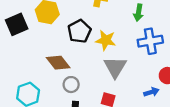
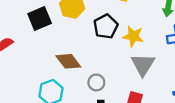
brown diamond: (58, 63) -> (68, 61), moved

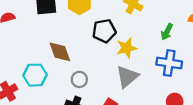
yellow star: (133, 36) -> (127, 48), turned 30

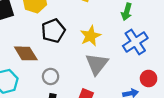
black pentagon: (104, 31) -> (53, 31), moved
blue cross: (169, 63) -> (135, 42), turned -30

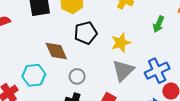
blue cross: (135, 42) -> (157, 71), moved

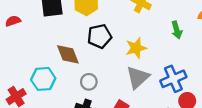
green arrow: (159, 24) -> (177, 30), turned -42

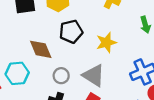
gray triangle: (138, 77) -> (94, 75), moved, turned -45

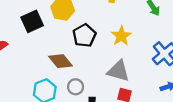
gray circle: (61, 76) -> (76, 87), moved

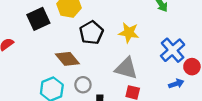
yellow star: (121, 36) -> (129, 33), turned -30

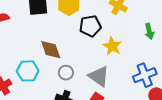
black pentagon: (91, 33) -> (90, 26), moved
gray circle: (83, 85) -> (66, 73), moved

